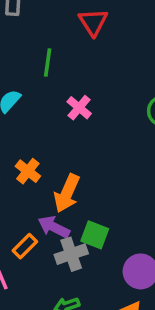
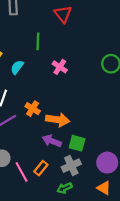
orange arrow: (67, 193) -> (58, 120), turned -100
orange rectangle: (25, 246) -> (41, 168), moved
gray cross: (71, 254) -> (71, 166), moved

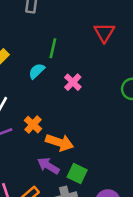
red triangle: (63, 14) -> (104, 33), moved
cyan semicircle: (17, 67) -> (37, 71), moved

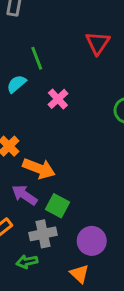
green line: (53, 48) -> (37, 58), turned -36

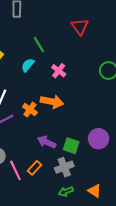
orange arrow: (39, 168) -> (52, 102), moved
purple circle: (92, 241) -> (99, 139), moved
green arrow: (27, 262) -> (66, 191), moved

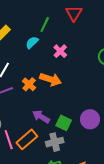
red triangle: (80, 27) -> (74, 13), moved
green line: (39, 45) -> (45, 25), turned 49
orange rectangle: (35, 168) -> (27, 139), size x1.5

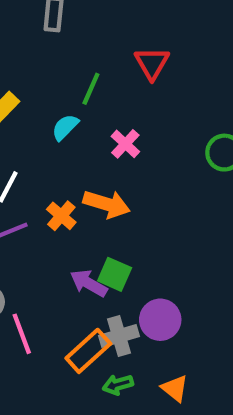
purple circle: (90, 119) -> (160, 320), moved
green square: (64, 123) -> (115, 274), moved
orange rectangle: (27, 139) -> (88, 351), moved

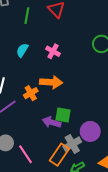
green line: (91, 89) -> (27, 16), moved
orange cross: (61, 216) -> (31, 93), turned 32

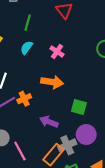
green line: (27, 16) -> (28, 23), moved
orange cross: (31, 93) -> (24, 99), moved
green square: (63, 115) -> (79, 107), moved

